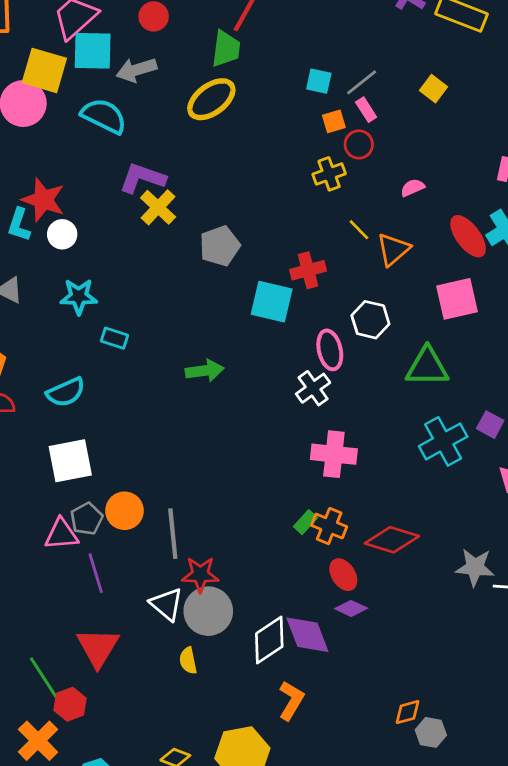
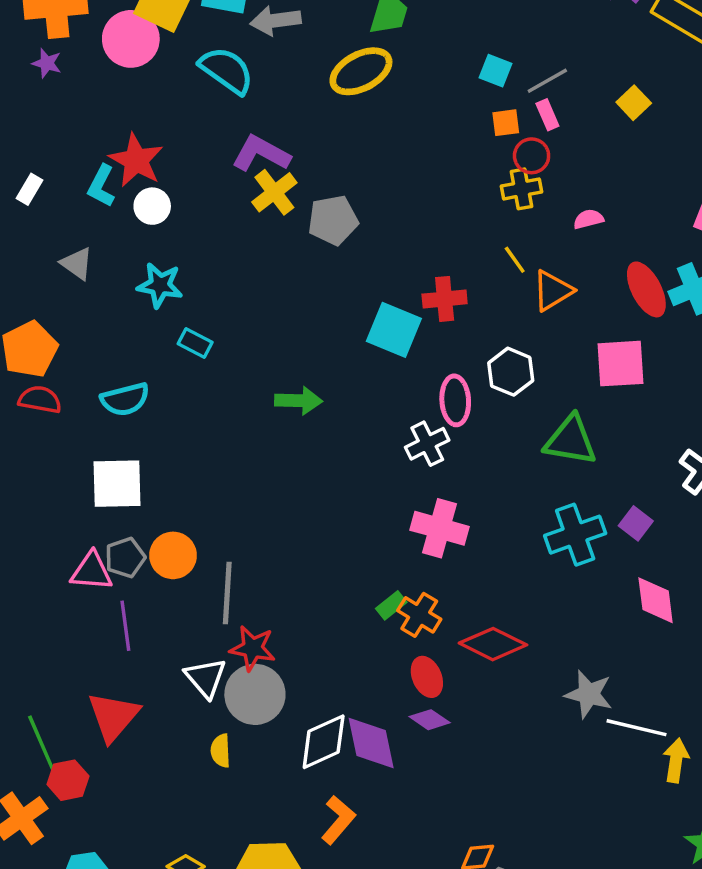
yellow cross: (329, 174) -> (522, 189), moved
gray pentagon: (220, 246) -> (333, 220), moved

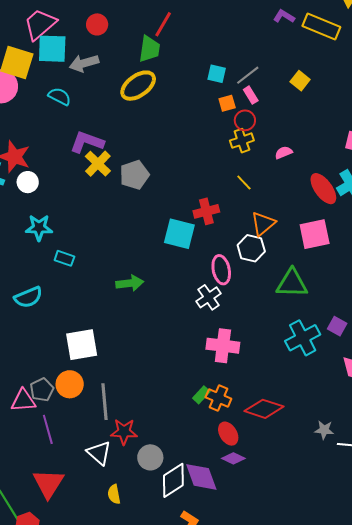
cyan semicircle: (227, 70) -> (60, 96), size x0.7
orange triangle: (553, 291) -> (263, 224), moved
white square: (117, 484) -> (82, 345), moved
gray circle: (255, 694) -> (150, 457), moved, size x0.7
gray star: (589, 694) -> (324, 430), size x0.7

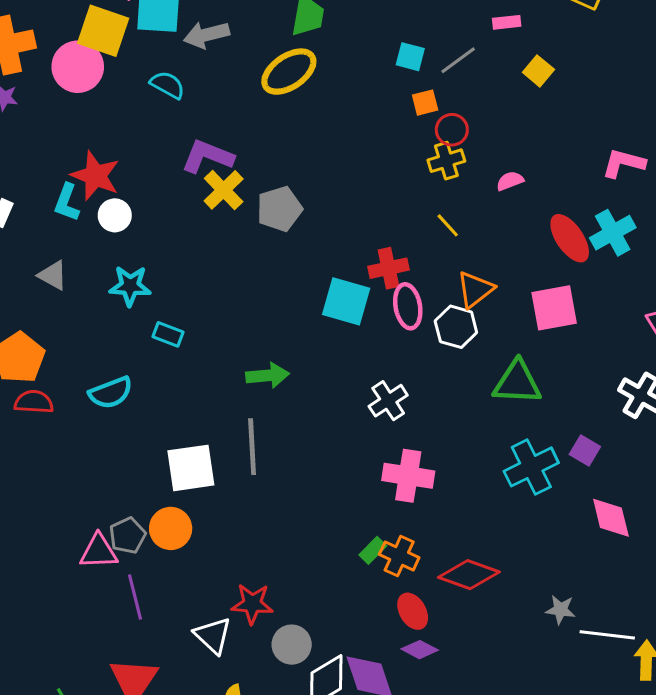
pink rectangle: (251, 95) -> (507, 22), moved, turned -66
pink ellipse: (221, 270) -> (408, 306), moved
gray line: (105, 402) -> (252, 447), moved

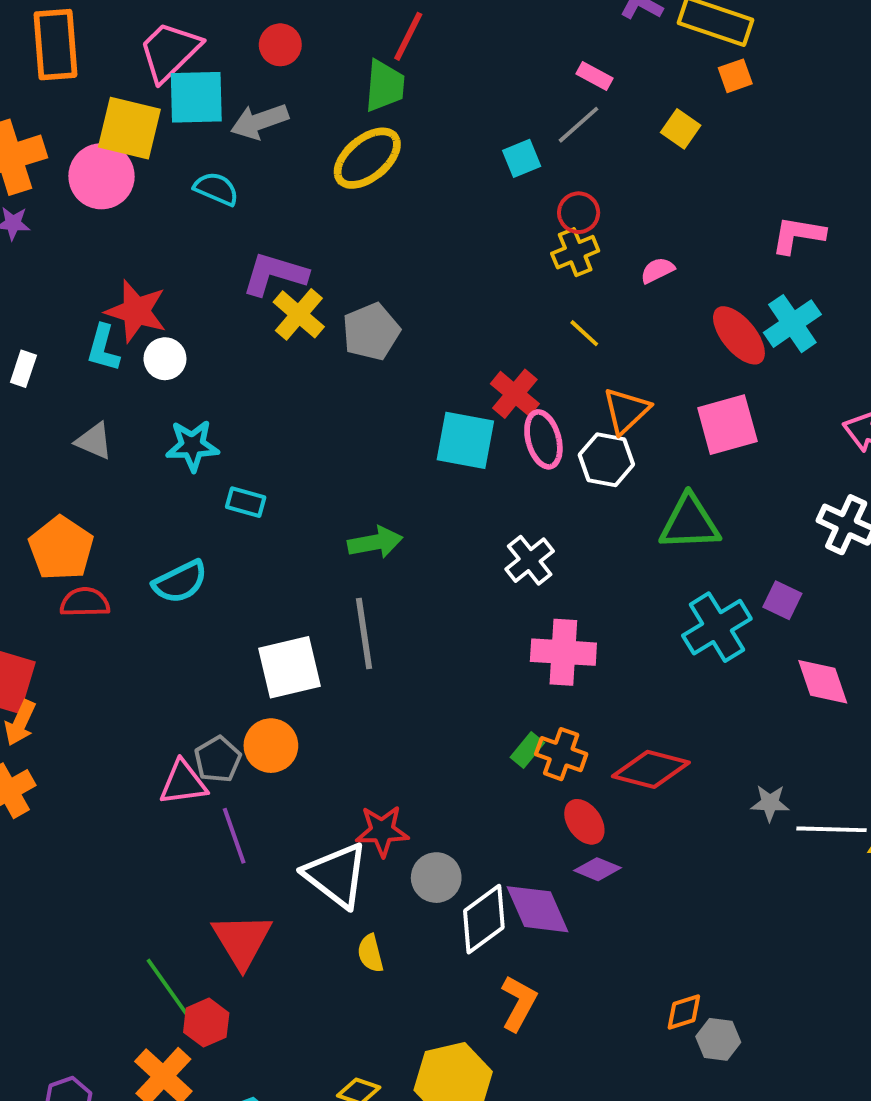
pink rectangle: (507, 22) -> (595, 76), moved, turned 40
cyan square: (410, 57) -> (522, 158), moved, turned -32
orange square: (425, 103) -> (735, 76), moved
red cross: (388, 268) -> (515, 394), turned -33
white triangle: (213, 635) -> (336, 875), size x1.4

